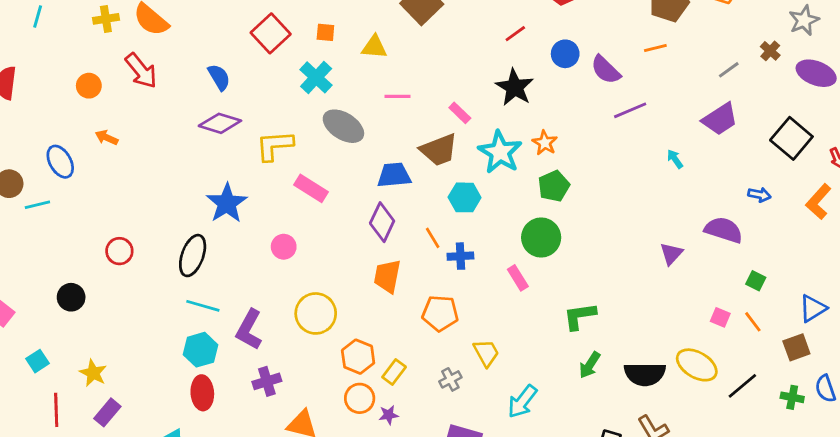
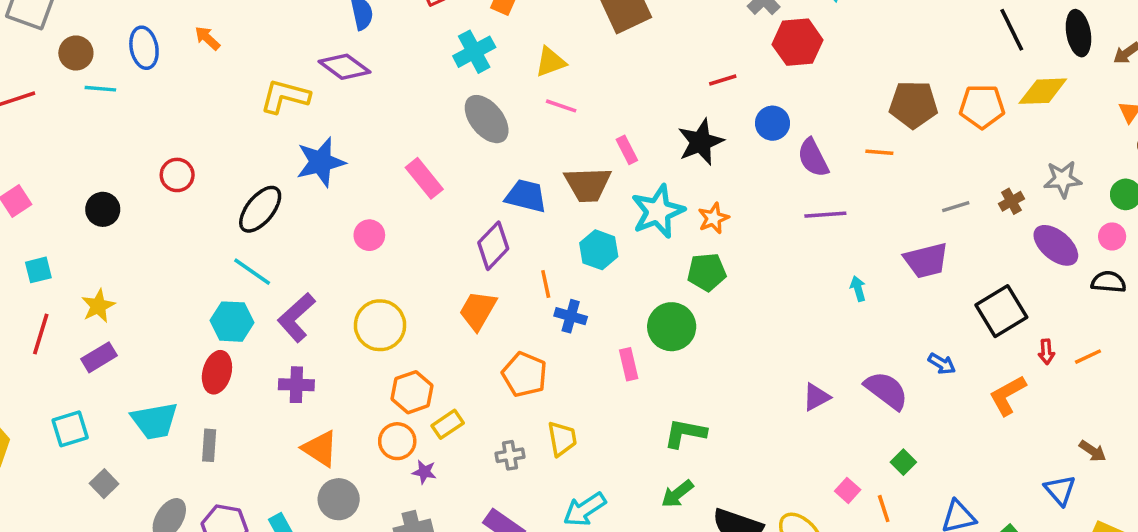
yellow triangle: (374, 47) -> (550, 62), moved, turned -44
yellow L-shape: (275, 146) -> (285, 96), moved

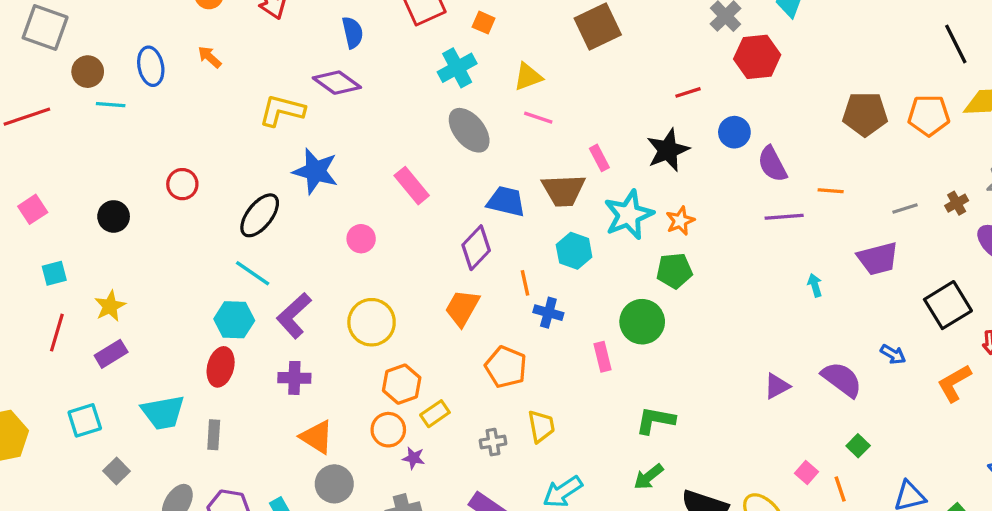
orange line: (879, 152) -> (831, 191), moved
blue star: (321, 162) -> (315, 171), turned 30

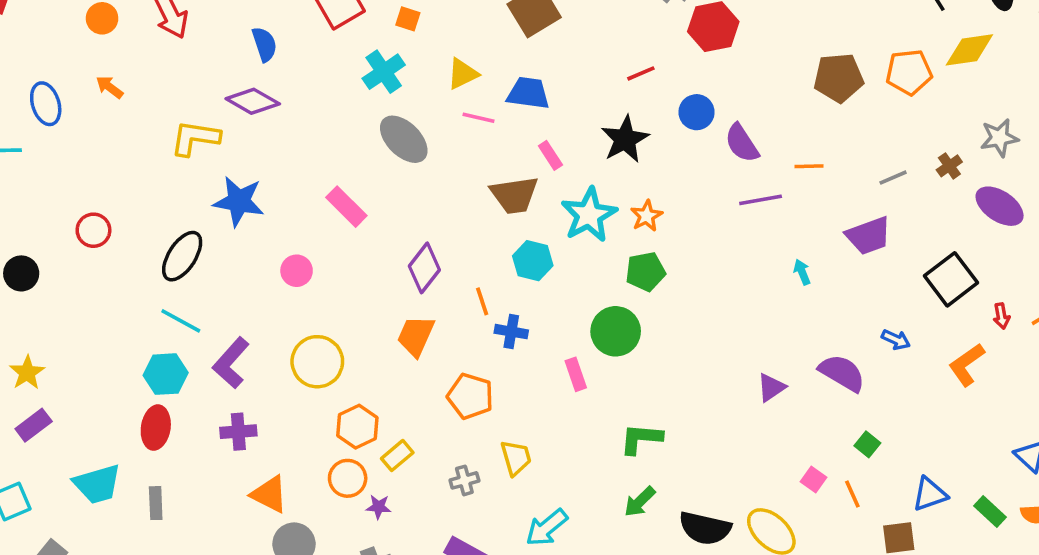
blue trapezoid: (506, 201) -> (528, 93), moved

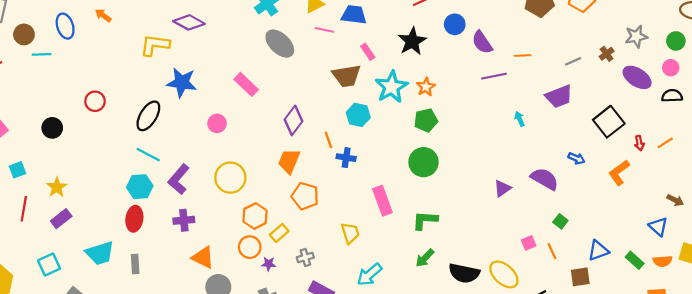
green circle: (616, 331) -> (423, 162), moved
pink rectangle: (576, 374) -> (382, 201), moved, size x1.5
orange pentagon: (470, 396) -> (305, 196), moved
gray cross: (464, 480) -> (305, 257), moved
pink square: (813, 480) -> (529, 243), turned 32

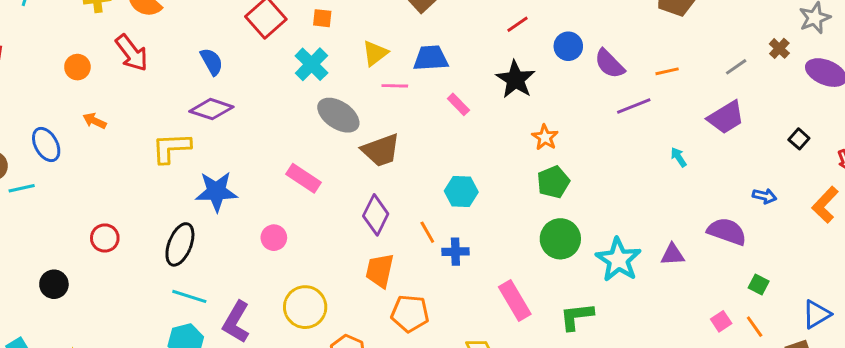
brown trapezoid: (347, 76) -> (381, 150), moved
cyan star: (391, 87) -> (618, 260), moved
black square: (609, 122) -> (799, 139), size x0.5
purple triangle: (502, 188) -> (672, 254), turned 42

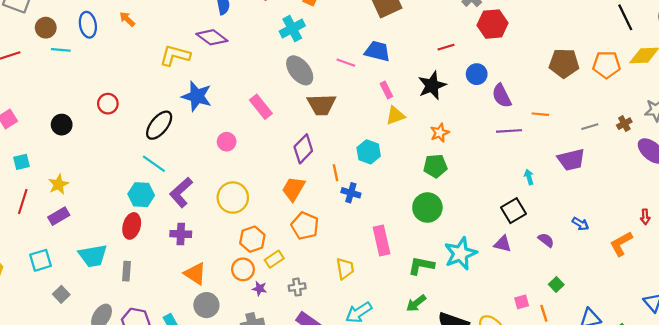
yellow triangle: (375, 53) -> (395, 116), moved
black square: (799, 139) -> (514, 211), moved, size x1.6
purple semicircle: (727, 231) -> (546, 240), size x0.6
cyan star: (618, 260) -> (460, 253), moved

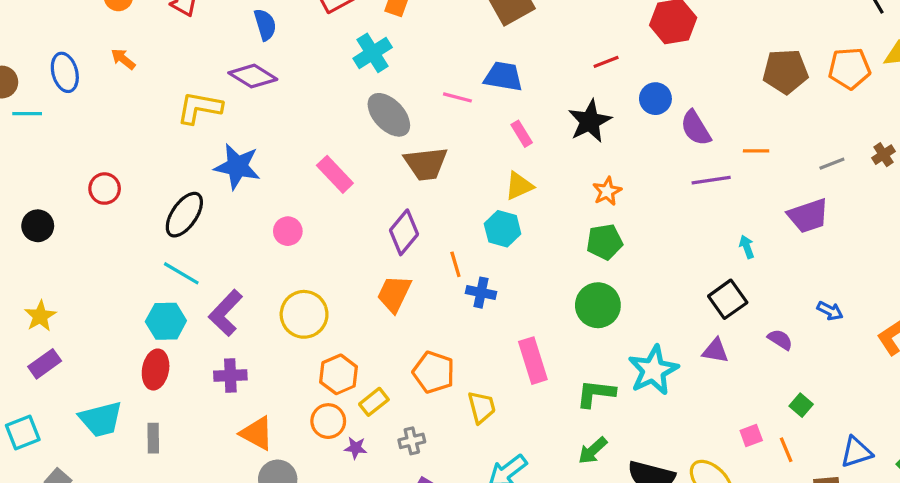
yellow triangle: (395, 116) -> (519, 186), moved
orange pentagon: (305, 226) -> (434, 372), moved

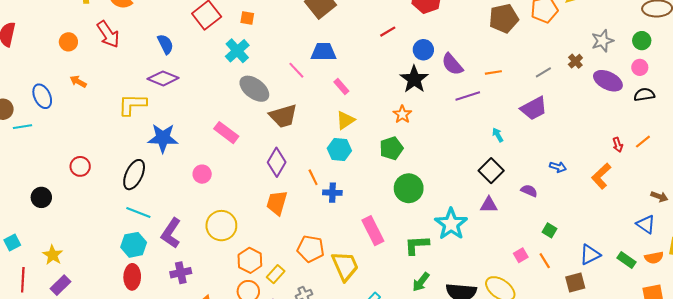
pink line: (457, 97) -> (296, 70), turned 42
black star: (590, 121) -> (414, 79), moved
green pentagon: (605, 242) -> (391, 148), moved
yellow trapezoid: (482, 407) -> (345, 266), size x1.4

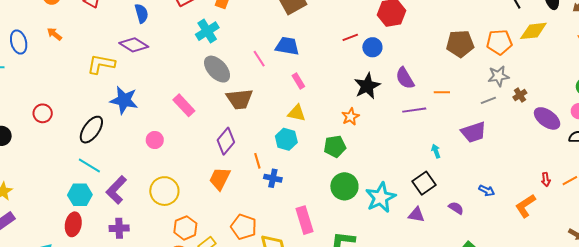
gray star: (602, 41) -> (498, 76), moved
blue circle: (423, 50) -> (372, 47), moved
yellow triangle: (345, 120) -> (297, 113), turned 36
cyan star: (451, 224) -> (381, 198), moved

